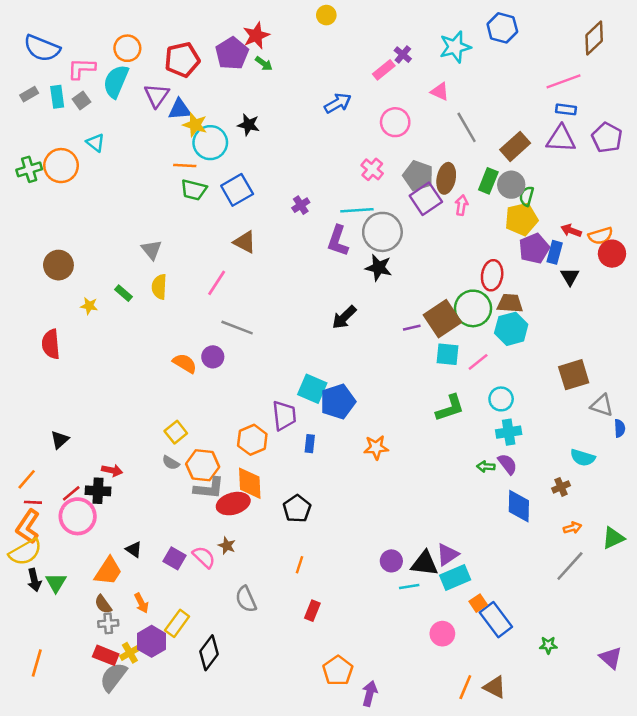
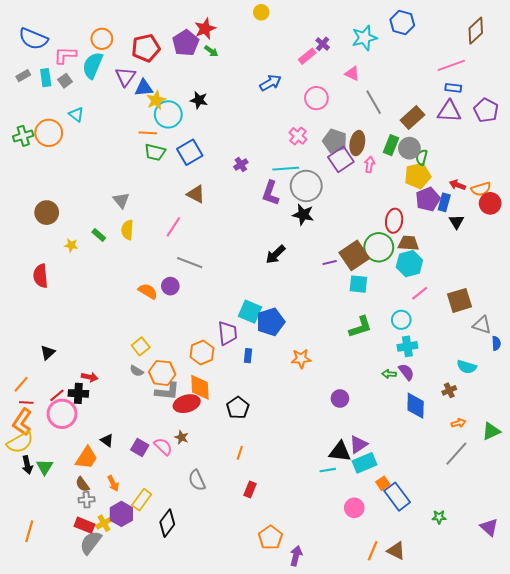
yellow star: (195, 125) -> (156, 100), turned 30
pink line: (478, 362) -> (420, 293), moved
purple circle: (391, 561) -> (340, 398), moved

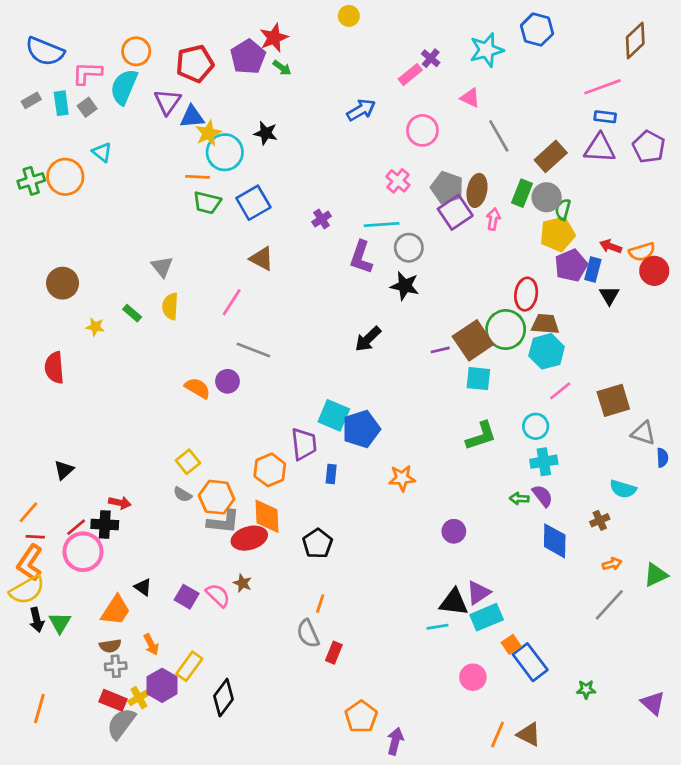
gray circle: (306, 186) -> (409, 248), size x0.7
gray semicircle: (197, 480) -> (308, 634), moved
brown semicircle: (82, 484) -> (110, 646), turned -63

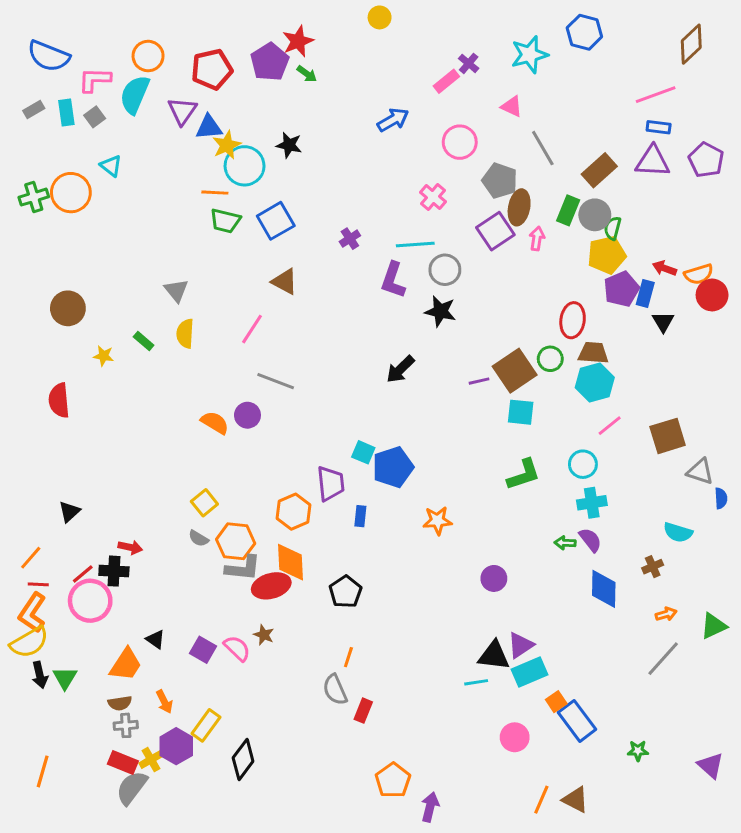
gray pentagon: (447, 188) -> (500, 181), moved
green circle: (506, 329) -> (550, 359), size x0.6
cyan square: (334, 415) -> (363, 452), size x0.7

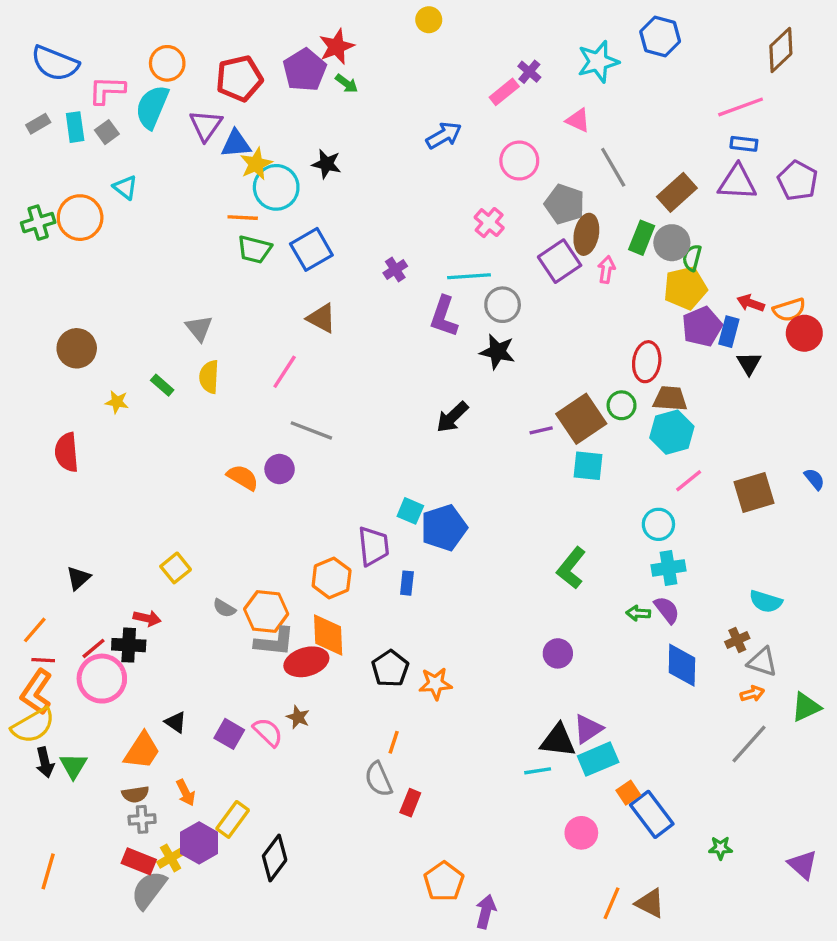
gray triangle: (700, 472) -> (762, 662), moved
green L-shape: (524, 475) -> (571, 568), moved, turned 147
blue semicircle: (721, 498) -> (814, 479), moved, turned -36
yellow square: (204, 503) -> (176, 568), moved
orange star: (437, 521) -> (435, 684), moved

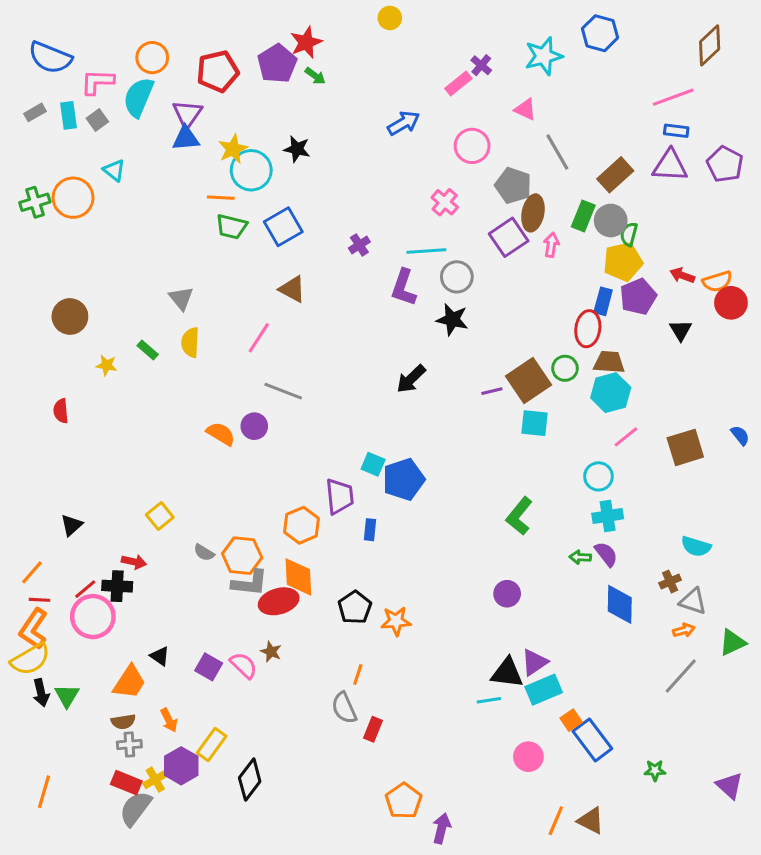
blue triangle: (236, 144) -> (186, 138), moved
blue rectangle: (729, 332) -> (603, 301), moved
red semicircle: (67, 452) -> (61, 411), size x0.7

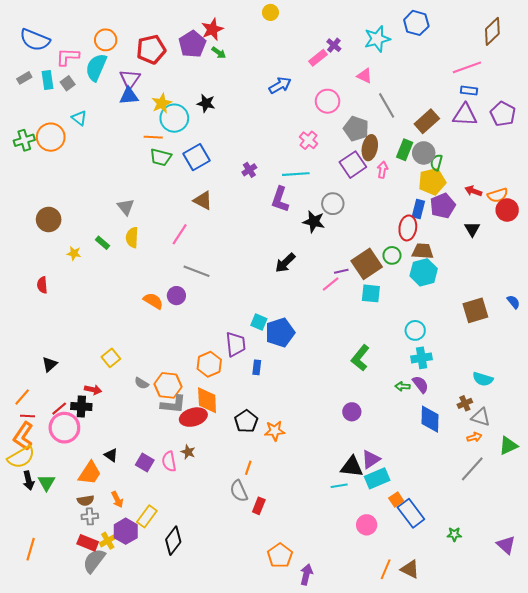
gray circle: (457, 277) -> (333, 204), moved
pink line: (626, 437) -> (331, 284), moved
pink semicircle: (244, 665) -> (169, 461), turned -144

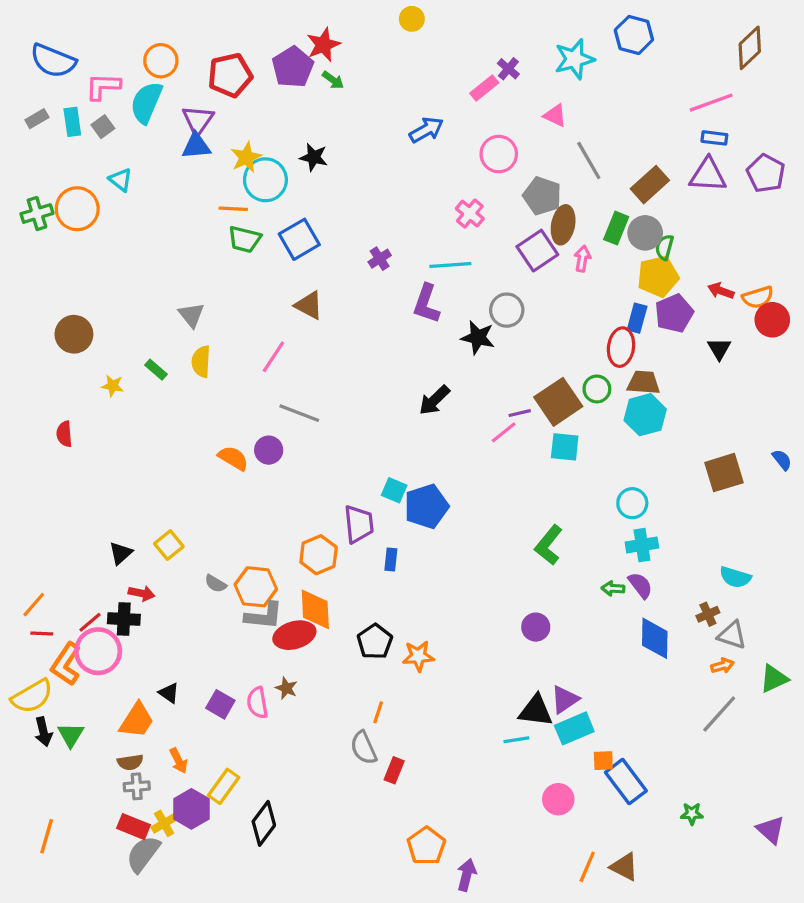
black triangle: (50, 364) -> (121, 553), moved
orange L-shape: (23, 436) -> (66, 664), moved
orange square: (396, 499) -> (603, 761), turned 32

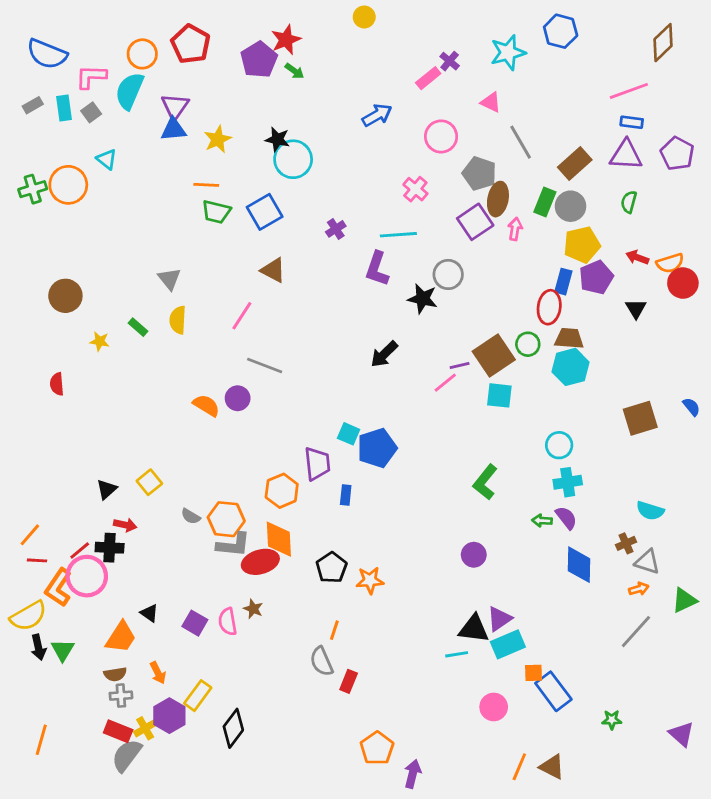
red pentagon: (230, 75) -> (191, 44), moved, turned -30
cyan circle: (265, 180) -> (293, 159), moved
green semicircle: (664, 247) -> (629, 202), moved

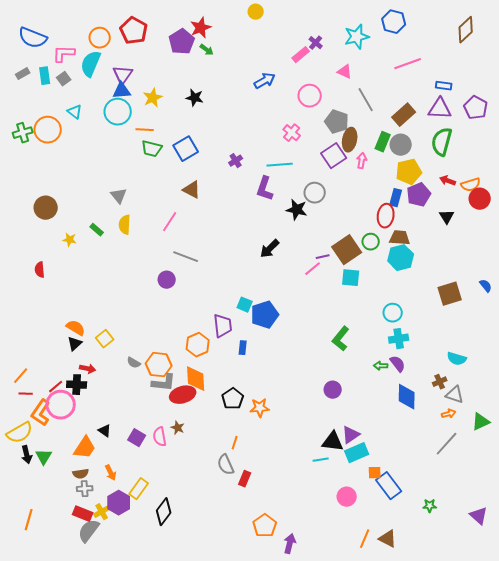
pink line: (629, 91) -> (408, 64), moved
cyan circle: (293, 159) -> (118, 112), moved
green semicircle: (629, 202) -> (442, 142), size x1.8
orange semicircle: (206, 405) -> (76, 328), moved

